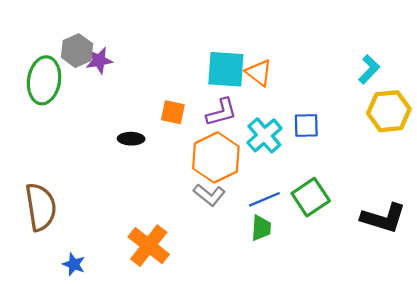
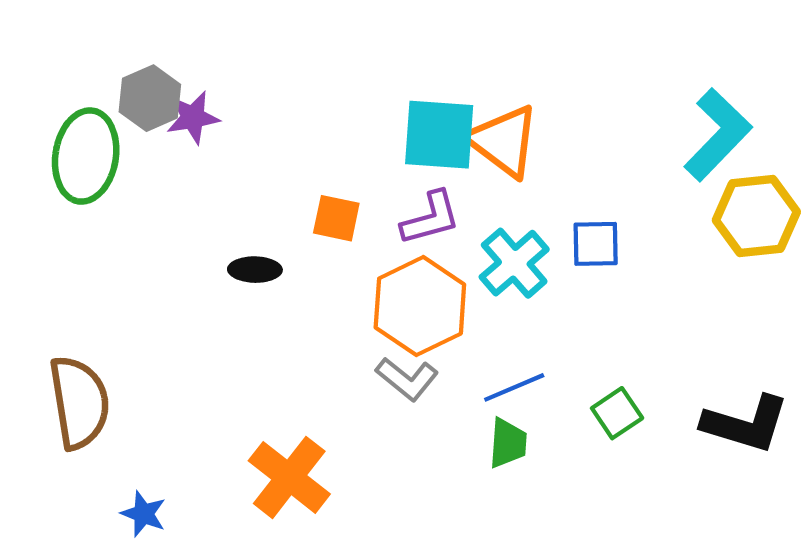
cyan L-shape: (369, 69) -> (718, 135), size x1.6
orange triangle: (259, 73) -> (503, 141), size x1.4
green square: (311, 197) -> (617, 413), moved, size x0.7

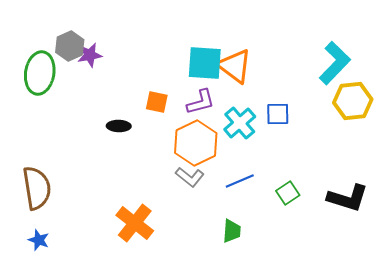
green trapezoid: (508, 443) -> (232, 231), moved
blue star: (143, 514) -> (39, 240), moved

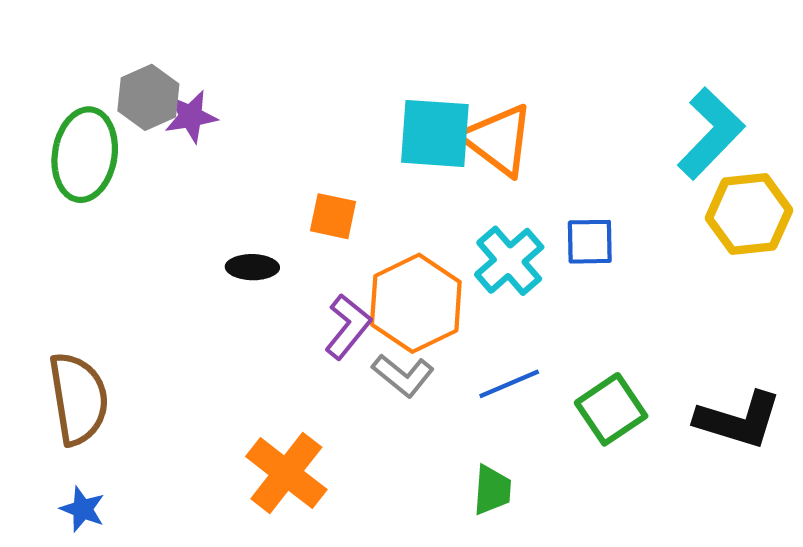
purple L-shape: (201, 102) -> (348, 327), moved, turned -36
green square: (288, 193) -> (611, 409), size x1.4

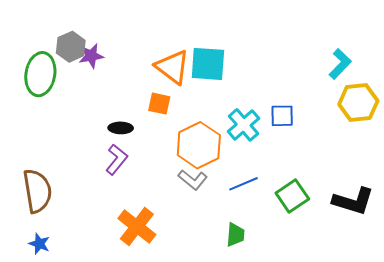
cyan L-shape: (711, 133) -> (340, 64), size x0.7
orange triangle: (499, 140) -> (172, 67), moved
purple L-shape: (348, 327) -> (117, 159), moved

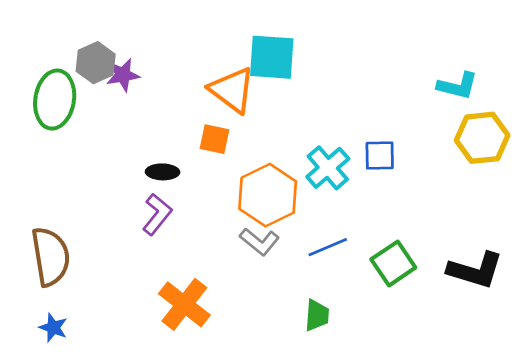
cyan square: (208, 64) -> (272, 57), moved
cyan L-shape: (340, 64) -> (458, 86), turned 60

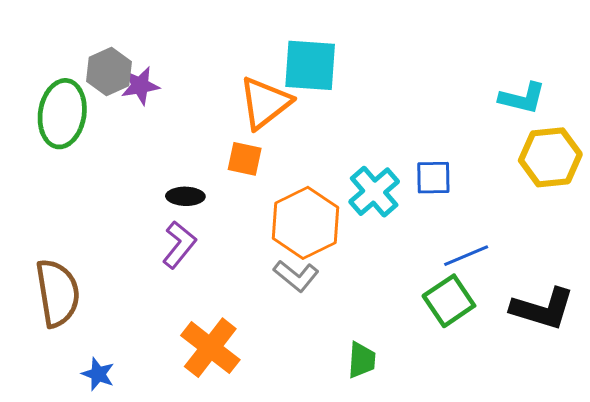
orange triangle: (232, 90) -> (265, 103), turned 45
blue line: (328, 247) -> (466, 256), moved
blue star: (53, 328) -> (98, 374), moved

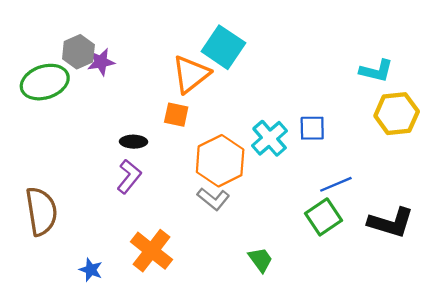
cyan square: (310, 65) -> (223, 47), turned 30
green ellipse: (62, 114) -> (45, 82), turned 63
green trapezoid: (362, 360) -> (261, 260), turned -40
blue star: (98, 374) -> (91, 270), moved

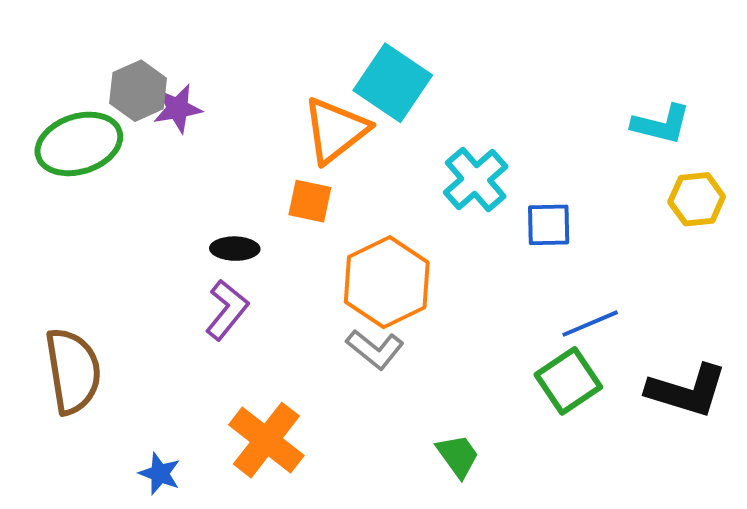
yellow hexagon: (397, 114) -> (697, 199), size x0.7
cyan cross: (270, 138) -> (476, 179), moved

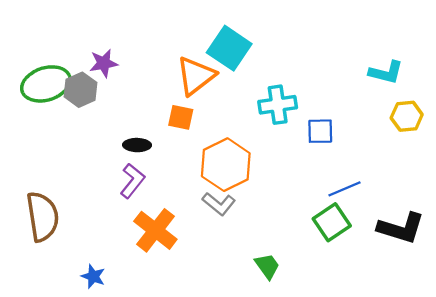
gray hexagon: (138, 91) -> (81, 90), moved
cyan cross: (476, 179) -> (278, 105), turned 33
orange cross: (266, 440) -> (155, 230), moved

